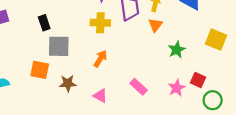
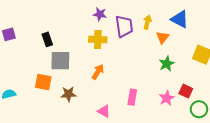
orange triangle: (155, 25) -> (163, 37), moved
pink rectangle: (139, 87) -> (132, 97), turned 56
pink triangle: (100, 96) -> (104, 111), moved

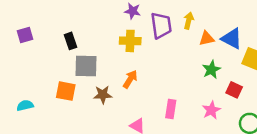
blue triangle: (180, 19) -> (232, 39), moved
orange triangle: (163, 37) -> (207, 39), turned 40
red square: (186, 91) -> (234, 90), moved
brown star: (69, 94) -> (103, 95), moved

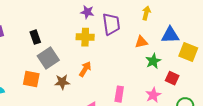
yellow arrow: (189, 21) -> (146, 13), moved
orange triangle: (207, 39) -> (141, 42), moved
blue triangle: (232, 39) -> (170, 35), turned -30
gray square: (86, 66) -> (48, 58), turned -35

